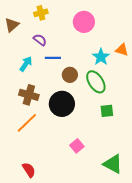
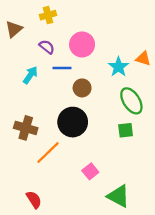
pink circle: (84, 22) -> (82, 44), moved
green ellipse: (96, 82) -> (131, 101), moved
brown cross: (29, 95) -> (26, 128), moved
orange line: (27, 123) -> (48, 153), moved
green triangle: (113, 164) -> (118, 196), moved

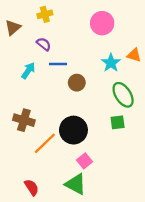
pink circle: (82, 44) -> (102, 23), moved
black circle: (73, 122) -> (73, 130), moved
green triangle: (118, 196) -> (76, 184), moved

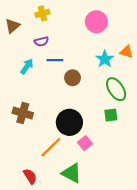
purple semicircle: (44, 44) -> (41, 41), turned 128
orange line: (45, 143) -> (51, 147), moved
pink square: (84, 161) -> (85, 143), moved

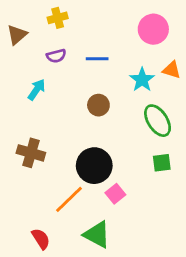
pink circle: (96, 22) -> (153, 29), moved
blue line: (55, 60) -> (97, 59), moved
green square: (111, 115) -> (162, 163), moved

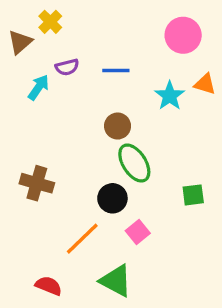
yellow cross: (58, 18) -> (50, 22), moved, turned -30
cyan arrow: (37, 90) -> (39, 87), moved
green ellipse: (158, 121) -> (134, 163), moved
black circle: (94, 166) -> (112, 198), size x0.7
red semicircle: (41, 239) -> (49, 286), turned -35

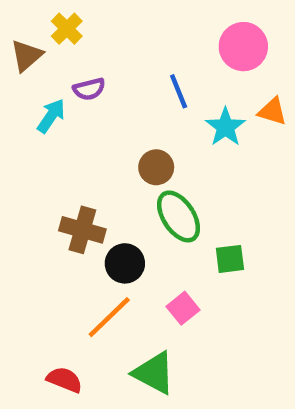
blue line: (116, 71) -> (179, 91), moved, turned 68
brown cross: (37, 183) -> (82, 230), moved
green square: (193, 195) -> (230, 259), moved
black circle: (112, 198) -> (125, 263), moved

